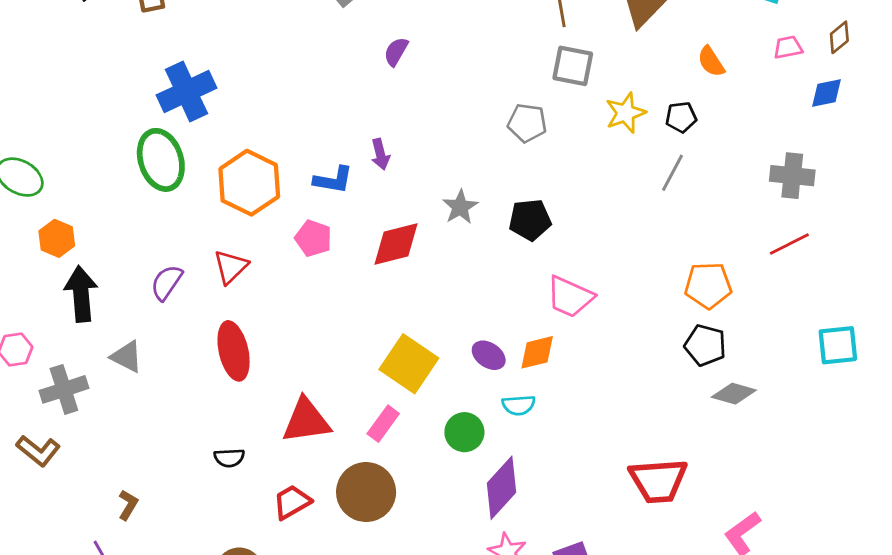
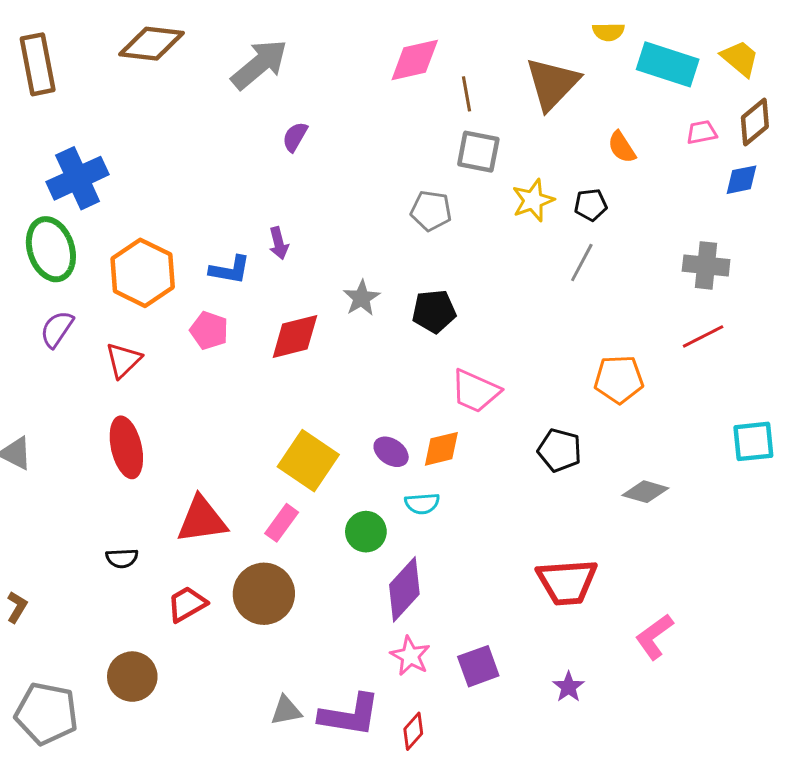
brown diamond: (839, 37) -> (755, 122), size x1.4
purple semicircle: (167, 283) -> (57, 329), moved
black pentagon: (705, 345) -> (560, 450), moved

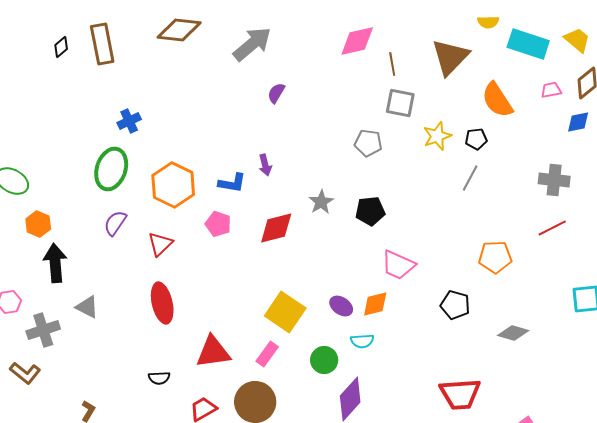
orange semicircle: (622, 147) -> (497, 100), size x1.6
blue cross: (78, 178) -> (129, 121), size x0.6
green ellipse: (51, 249) -> (111, 169), turned 36

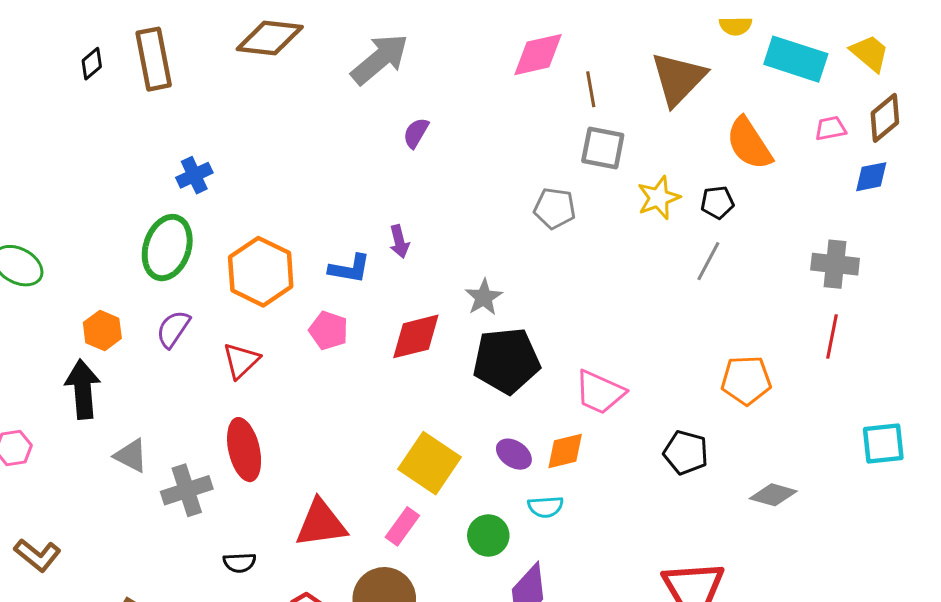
black pentagon: (370, 211) -> (506, 361), moved, size x1.5
orange hexagon: (38, 224) -> (102, 330), moved
red line: (552, 228) -> (832, 336), turned -52
gray cross: (43, 330) -> (187, 490), moved

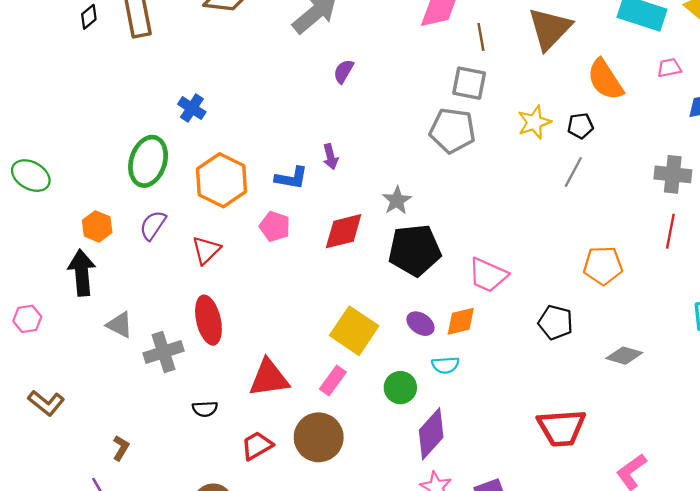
gray square: (603, 148) -> (469, 83), moved
blue cross: (194, 175) -> (192, 108), moved, turned -32
gray pentagon: (555, 208) -> (452, 131), size x1.4

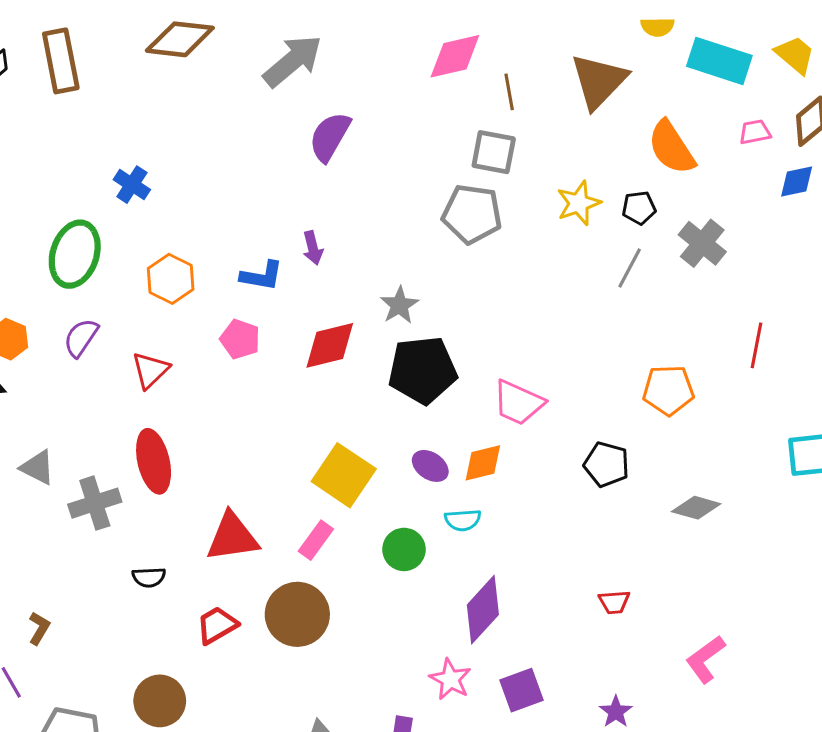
purple semicircle: (344, 71) -> (330, 137), size x1.6
gray cross: (673, 174) -> (702, 243), moved, turned 33
orange hexagon: (222, 180) -> (171, 279), size x0.7
red trapezoid: (561, 428) -> (614, 602), size x0.5
purple diamond: (431, 434) -> (483, 610), moved

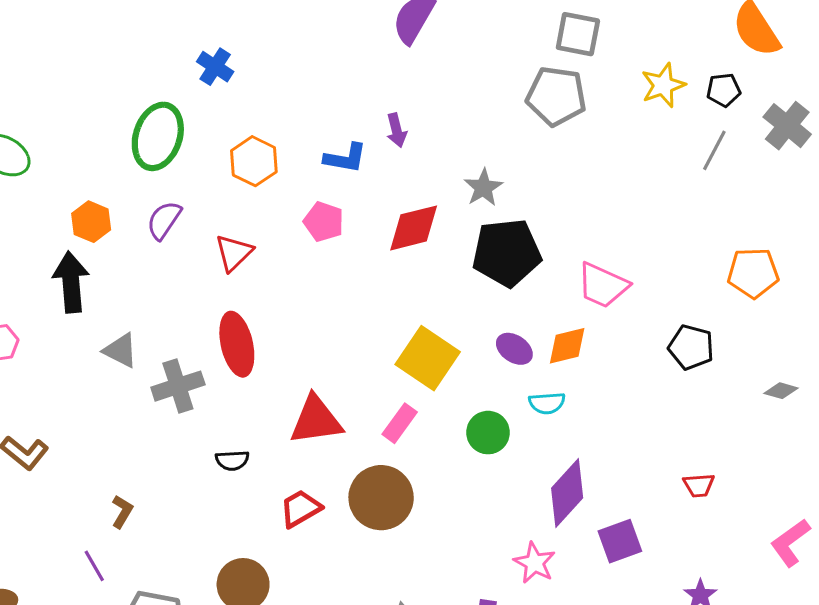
gray diamond: (696, 508) -> (781, 391), size x0.7
purple square: (521, 690) -> (620, 541), moved

